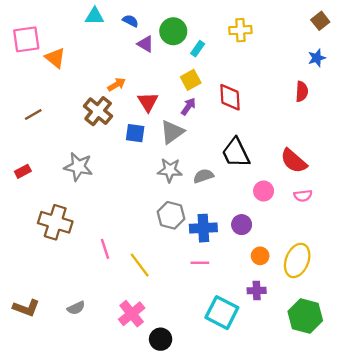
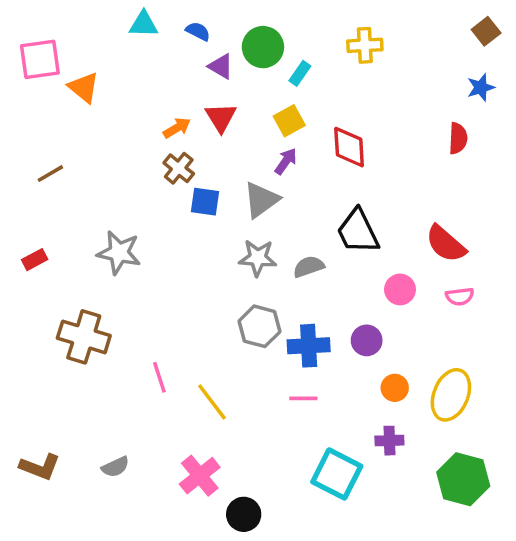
red triangle: (148, 102) -> (221, 117), moved
brown cross: (98, 111) -> (179, 168), moved, size x0.7

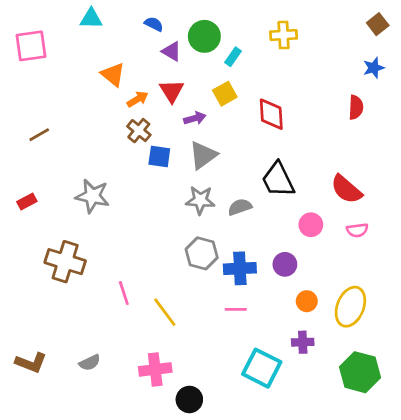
cyan triangle: (144, 24) -> (91, 19), moved
orange triangle: (84, 87) -> (113, 75), moved
purple arrow: (286, 161) -> (195, 118), moved, turned 40
pink cross: (200, 476) -> (155, 369), turned 32

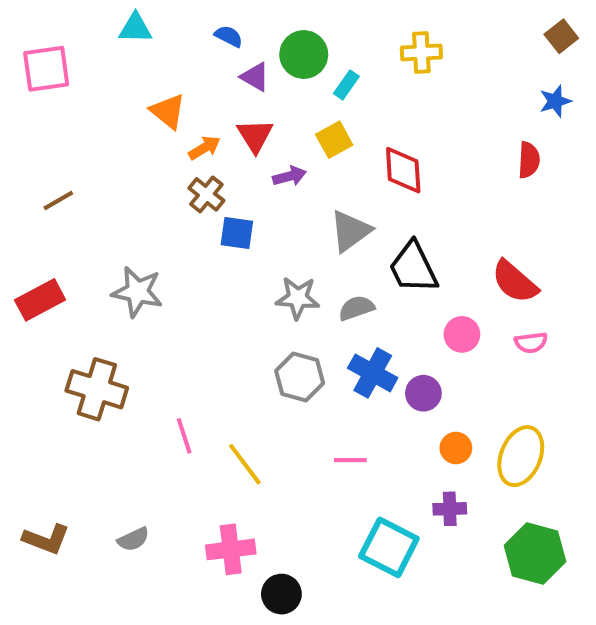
gray triangle: (203, 155) -> (350, 231), moved
red rectangle: (27, 202) -> (40, 300), size x1.6
blue cross: (240, 268) -> (373, 373), moved, turned 32

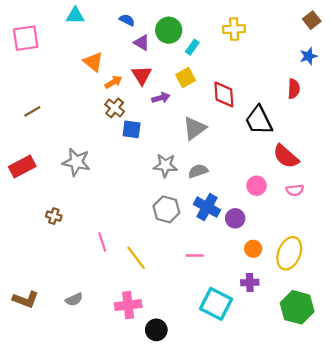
black trapezoid: (413, 267) -> (259, 120), moved
brown cross: (97, 389) -> (54, 216), size x0.5

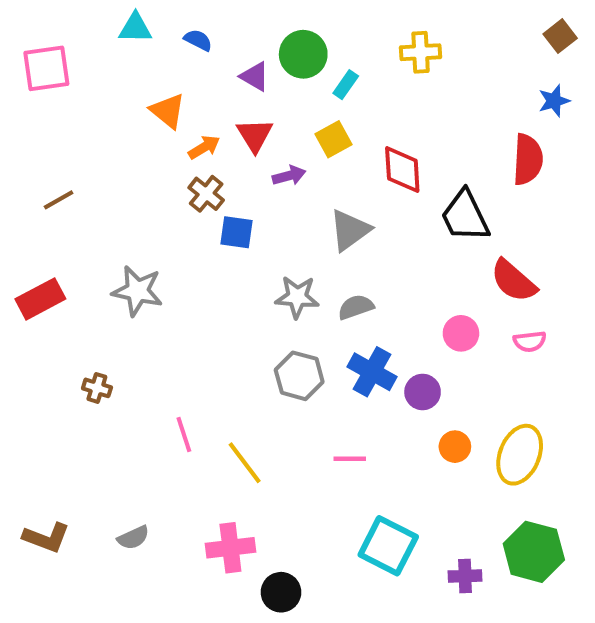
blue semicircle: (127, 20) -> (198, 40), moved
red semicircle: (294, 89) -> (528, 159), size x1.4
purple cross: (250, 283) -> (465, 576), moved

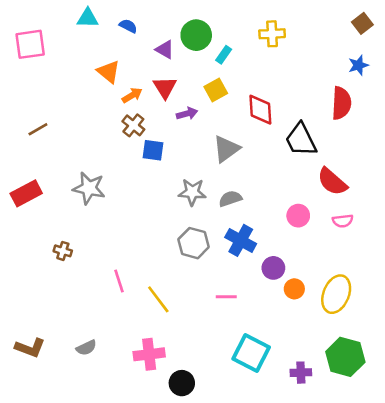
purple circle: (423, 392) -> (273, 268), moved

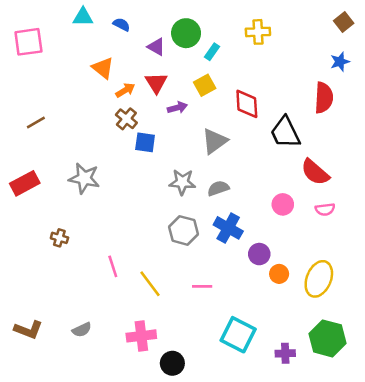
pink line: (226, 297) -> (202, 286), moved

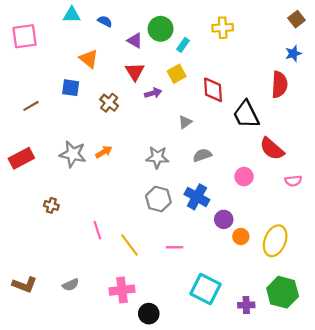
orange arrow: (125, 90) -> (104, 152), moved
gray triangle: (215, 141) -> (185, 122), size x0.6
blue square: (145, 142) -> (71, 88), moved
gray semicircle: (218, 188) -> (202, 155), moved
pink semicircle: (325, 209) -> (293, 181), moved

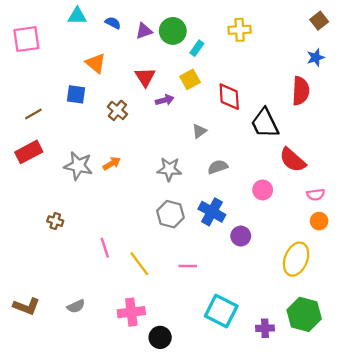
purple triangle: (135, 41) -> (144, 31), moved, turned -49
red rectangle: (21, 158) -> (29, 152), moved
orange circle: (241, 237) -> (319, 221), moved

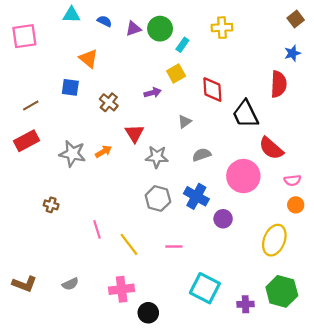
red triangle: (145, 77) -> (134, 133), moved
pink circle: (263, 190) -> (243, 176), size x1.8

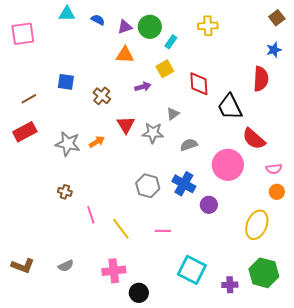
orange triangle: (88, 59) -> (125, 55), moved, turned -36
gray star: (157, 157) -> (153, 133), moved
brown cross: (51, 205) -> (65, 192), moved

